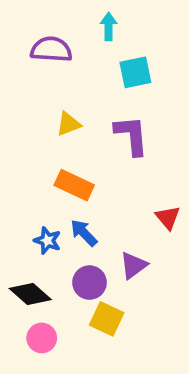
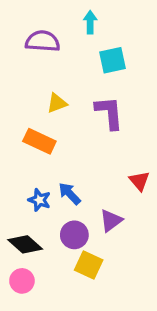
orange rectangle: (74, 185) -> (39, 141), moved
pink circle: (42, 338) -> (22, 281), moved

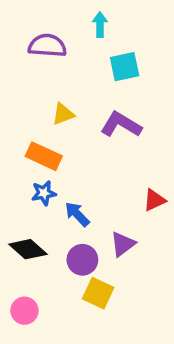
purple L-shape: (109, 113) -> (121, 125), turned -54
red triangle: (139, 181) -> (154, 200), turned 45
blue star: (39, 200) -> (44, 193), moved, turned -30
black diamond: (25, 244) -> (28, 249), moved

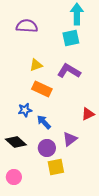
cyan arrow: (100, 25) -> (77, 14), moved, size x1.5
orange rectangle: (44, 156) -> (42, 89), moved
yellow square: (98, 293) -> (56, 167), turned -36

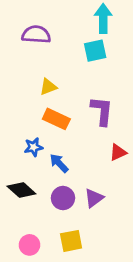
purple L-shape: (69, 71) -> (102, 111), moved, turned 65
purple triangle: (70, 139) -> (94, 198), moved
yellow square: (56, 167) -> (71, 241), moved
pink circle: (14, 177) -> (29, 245), moved

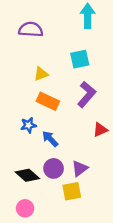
cyan square: (95, 51) -> (80, 59), moved
purple L-shape: (102, 111) -> (87, 94), turned 35
black diamond: (21, 190) -> (27, 175), moved
yellow square: (71, 241) -> (72, 191), moved

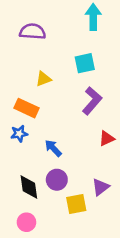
orange rectangle: (48, 101) -> (26, 108), moved
blue star: (28, 125) -> (19, 134), moved
purple triangle: (80, 168) -> (101, 187), moved
black diamond: (27, 175) -> (29, 187), turned 40

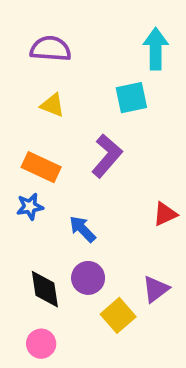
cyan arrow: (93, 17) -> (156, 49), moved
yellow triangle: (43, 79) -> (52, 105), moved, turned 42
purple L-shape: (92, 101) -> (107, 156), moved
yellow square: (76, 204) -> (118, 315), turned -30

